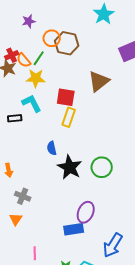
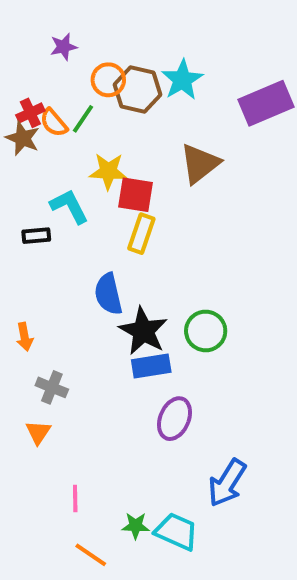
cyan star: (104, 14) -> (182, 80), moved
yellow star: (36, 78) -> (108, 171), moved
blue semicircle: (52, 148) -> (108, 294), size x1.5
blue rectangle: (74, 229) -> (151, 366), moved

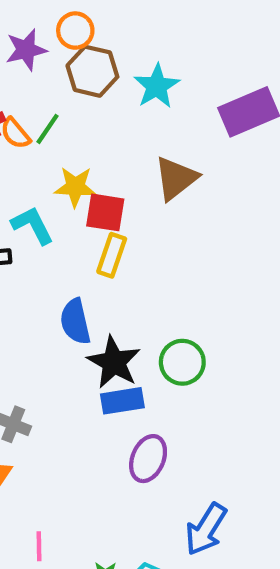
purple star: (64, 47) -> (26, 50), size x1.4
orange circle: (108, 80) -> (75, 31), moved
brown hexagon: (137, 90) -> (92, 71), moved

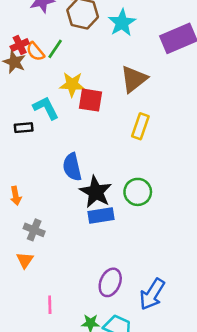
yellow rectangle: (112, 255) -> (140, 126), moved
purple ellipse: (148, 459) -> (110, 282), moved

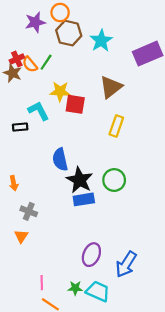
pink line: (50, 305) -> (42, 283), moved

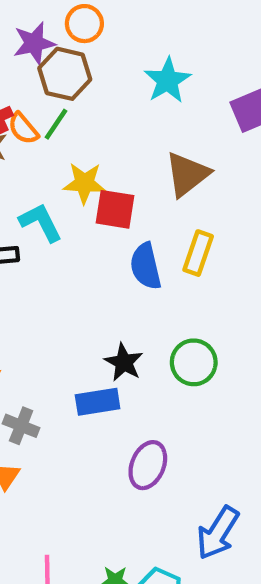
brown hexagon: (69, 33) -> (65, 74), moved
blue semicircle: (60, 159) -> (146, 266), moved
black star: (80, 180) -> (124, 362), size x0.7
blue rectangle: (84, 199) -> (98, 402), moved
purple ellipse: (91, 255) -> (148, 465), moved

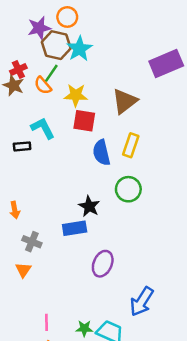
cyan star: (167, 80) -> (79, 49), moved
orange semicircle: (23, 128) -> (43, 85), moved
yellow star: (84, 183) -> (76, 95), moved
green circle: (194, 362) -> (128, 189), moved

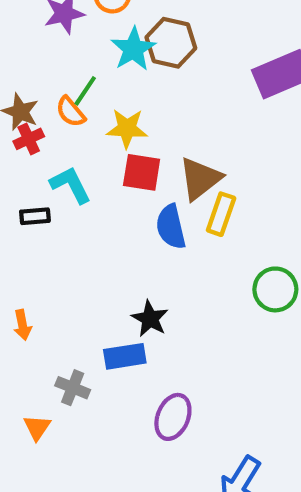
brown hexagon: (56, 45) -> (171, 43), moved
red cross: (18, 70) -> (29, 139), moved
brown triangle: (125, 101) -> (200, 179), moved
green circle: (128, 189) -> (275, 289), moved
gray cross: (32, 242) -> (73, 388), moved

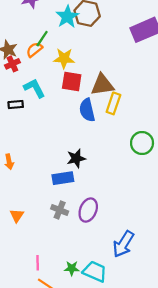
orange semicircle: (71, 112) -> (34, 50), turned 91
brown triangle: (200, 179) -> (102, 85), turned 30
black star: (150, 319) -> (76, 158), turned 30
gray cross: (73, 388) -> (60, 210), moved

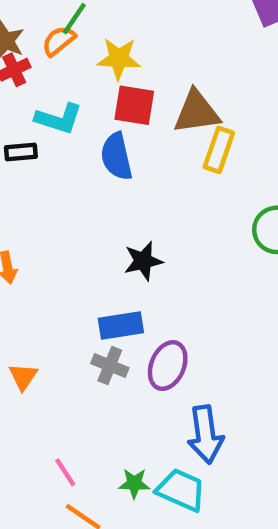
cyan L-shape: (34, 88) -> (59, 119), turned 135
blue semicircle: (87, 110) -> (116, 156), moved
blue rectangle: (63, 178) -> (121, 325), moved
blue arrow: (123, 244) -> (205, 434), moved, turned -40
pink line: (38, 263) -> (65, 472), turned -32

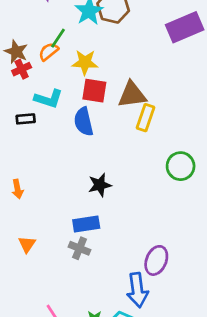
purple ellipse: (168, 366) -> (156, 260), moved
orange triangle: (23, 377) -> (27, 244), moved

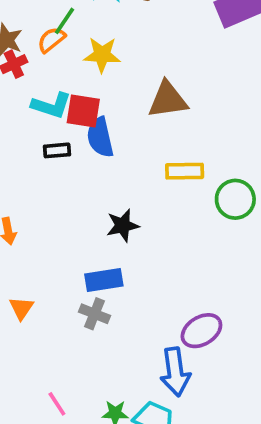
red square: (94, 91) -> (83, 111), moved
yellow rectangle: (146, 118) -> (185, 171), moved, turned 70
black rectangle: (26, 119) -> (57, 150), moved
purple ellipse: (156, 260) -> (201, 331), turned 36

